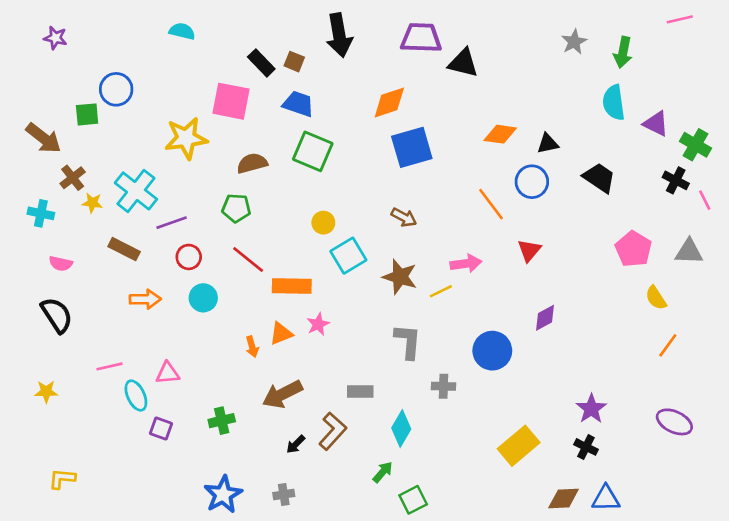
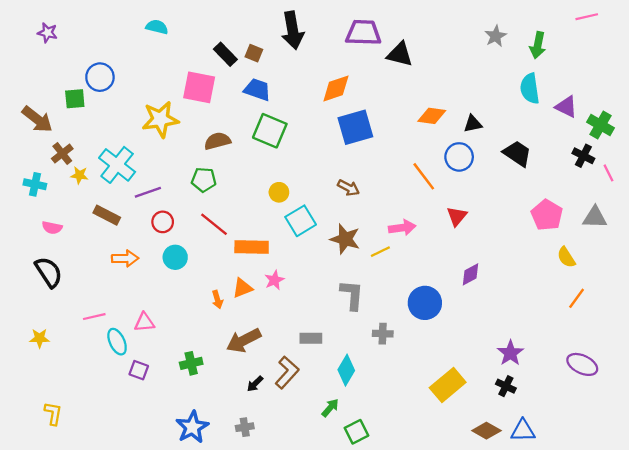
yellow L-shape: (62, 479) -> (53, 413), turned 95
brown diamond: (564, 498) -> (486, 431), turned 32

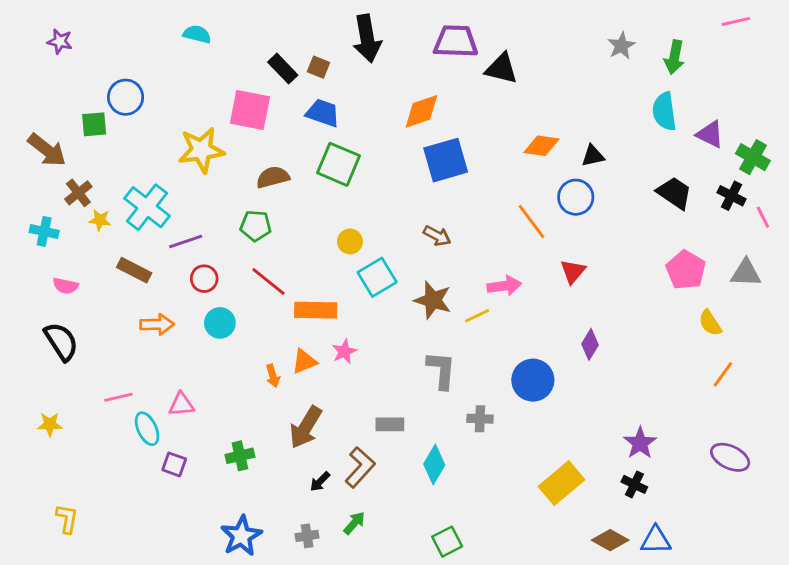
black trapezoid: (517, 154) -> (674, 193), moved
purple diamond: (471, 274) -> (590, 344), turned -30
brown arrow: (244, 341) -> (306, 427), turned -32
green arrow: (330, 408) -> (354, 523), moved

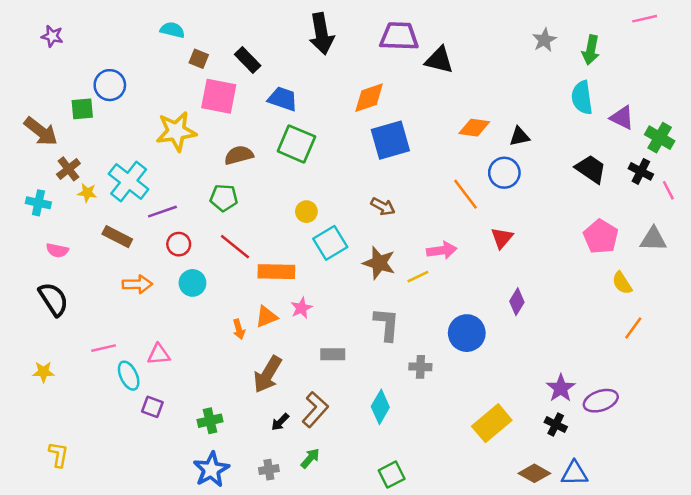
brown square: (319, 67) -> (199, 59), moved
gray rectangle: (390, 424) -> (333, 354), moved
green cross: (240, 456) -> (210, 421), moved
purple ellipse: (730, 457) -> (601, 401), moved, turned -44

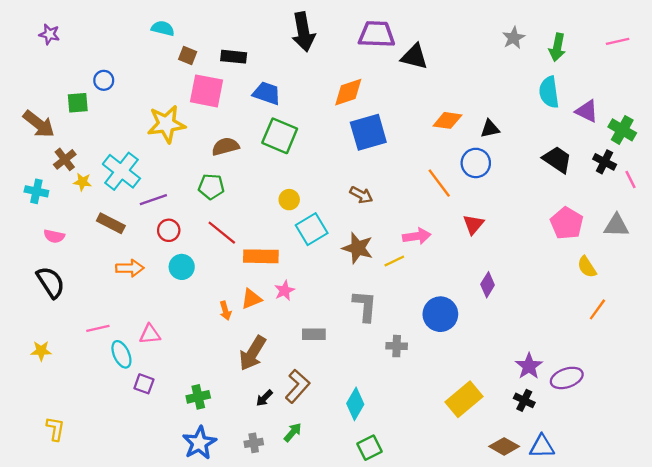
pink line: (645, 19) -> (618, 41), moved
black rectangle: (248, 60) -> (234, 57), turned -40
blue circle: (110, 85) -> (104, 80), size x0.7
cyan diamond: (380, 407) -> (355, 404), moved

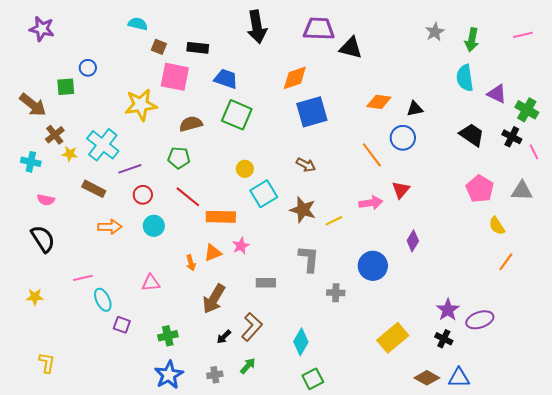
purple star: (49, 34) -> (42, 29), size x1.4
pink arrow: (417, 236) -> (371, 203), moved
pink triangle: (150, 334) -> (151, 283), moved

